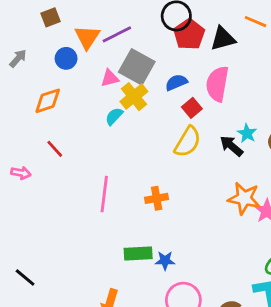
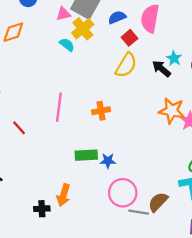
cyan semicircle: (114, 116) -> (67, 45), turned 84
red line: (55, 149) -> (19, 128), moved

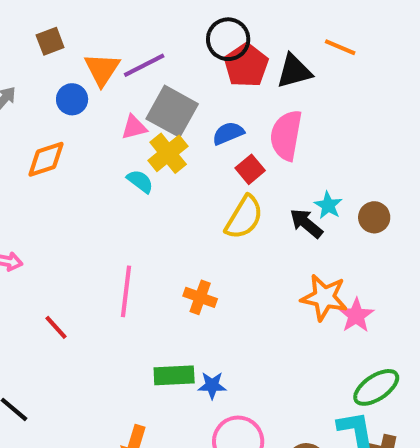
orange cross: (101, 111) -> (200, 297), turned 30

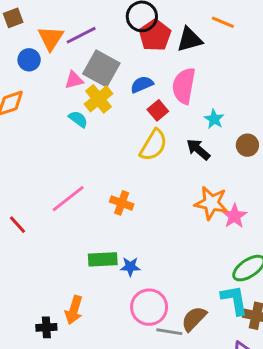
cyan star: (328, 205) -> (214, 119), moved
pink line: (126, 291) -> (68, 199), turned 45

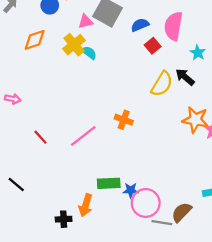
yellow cross: (98, 99) -> (74, 45), moved
yellow semicircle: (153, 145) -> (162, 84), moved
pink line: (68, 199) -> (83, 136), moved
green rectangle: (103, 259) -> (109, 183), moved
blue star: (130, 267) -> (131, 190), moved

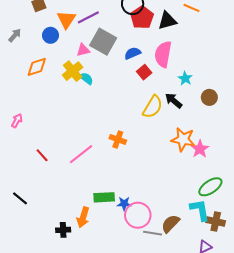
pink arrow: (13, 99) -> (17, 121), turned -72

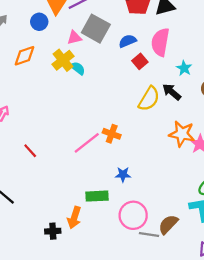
pink line: (81, 154) -> (87, 143), moved
blue star: (124, 204) -> (123, 175), moved

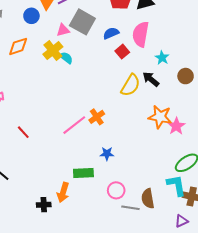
orange cross: (112, 134) -> (97, 117), turned 35
pink circle: (133, 215) -> (116, 190), size x0.7
brown semicircle: (168, 224) -> (148, 199), turned -54

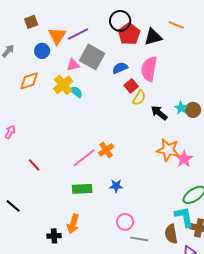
cyan star: (162, 58) -> (181, 108), moved
yellow semicircle: (130, 85) -> (139, 98), moved, size x0.7
green rectangle: (83, 173) -> (82, 189), moved
brown semicircle: (148, 199) -> (171, 234), moved

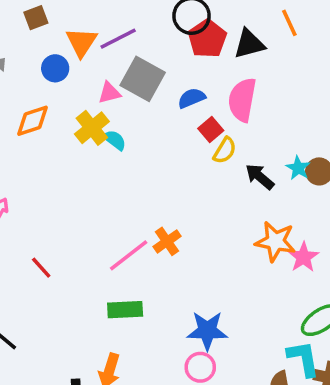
orange line: (176, 25) -> (289, 23), turned 42
blue star: (116, 186) -> (207, 331), moved, size x1.6

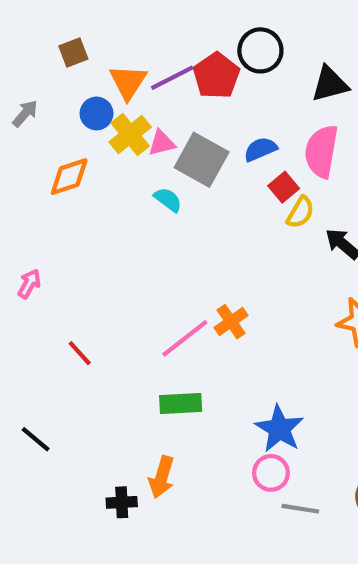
red pentagon: (207, 39) -> (216, 76), moved
gray square: (143, 79) -> (202, 160), moved
yellow cross: (92, 128) -> (130, 135), moved
blue star: (207, 331) -> (279, 429), turned 30

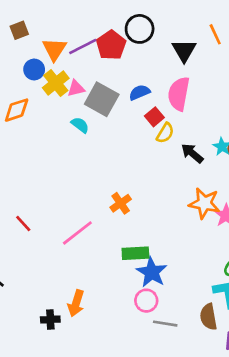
black triangle: (330, 84) -> (184, 51), turned -45
pink line: (185, 338) -> (77, 233), moved
green rectangle: (181, 404) -> (135, 253), moved

